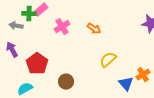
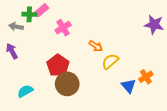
orange arrow: (94, 29) -> (96, 46), moved
red pentagon: (37, 64) -> (58, 65), moved
brown circle: (66, 82) -> (67, 84), size x1.5

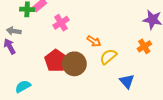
gray arrow: (16, 27) -> (14, 31), moved
orange cross: (146, 77) -> (144, 46), moved
brown circle: (67, 84) -> (74, 64), moved

